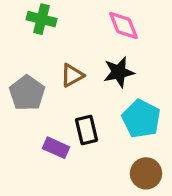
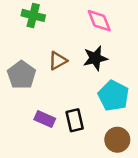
black rectangle: (87, 130) -> (75, 120), moved

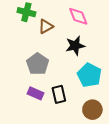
brown triangle: (58, 61) -> (46, 26), moved
gray pentagon: (22, 75) -> (38, 64), moved

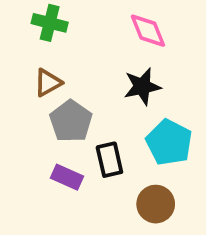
brown triangle: (46, 26) -> (48, 83), moved
black rectangle: (59, 94) -> (109, 160), moved
brown circle: (92, 110) -> (156, 204), moved

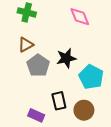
black star: (142, 86) -> (66, 58), moved
black rectangle: (109, 160) -> (59, 101), moved
purple rectangle: (67, 177) -> (36, 115), moved

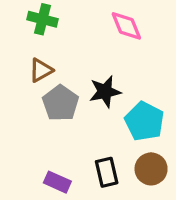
black rectangle: (59, 101) -> (107, 172), moved
brown circle: (84, 110) -> (151, 169), moved

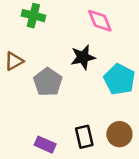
brown triangle: (41, 70) -> (14, 61), moved
black star: (105, 92) -> (83, 57), moved
cyan pentagon: (144, 121) -> (119, 79), moved

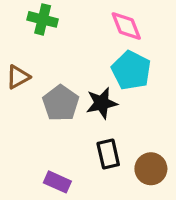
black star: (83, 57) -> (102, 103), moved
cyan pentagon: (119, 79) -> (131, 70), moved
black rectangle: (84, 137) -> (108, 154), moved

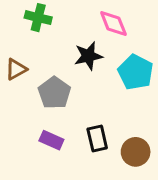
cyan pentagon: (131, 70) -> (136, 72), moved
black star: (102, 103) -> (88, 56), moved
purple rectangle: (57, 182) -> (51, 140), moved

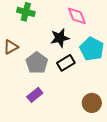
black rectangle: (97, 139) -> (66, 63), moved, turned 72
purple rectangle: (51, 140) -> (35, 95), turned -63

